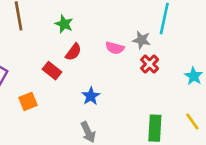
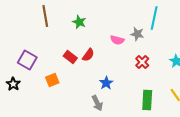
red semicircle: (73, 52) -> (88, 55), moved
red cross: (150, 64) -> (142, 62), moved
blue star: (91, 96) -> (106, 83), moved

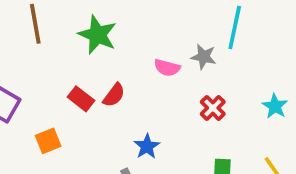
green star: (79, 22) -> (97, 35), size x1.5

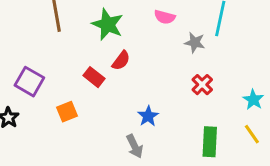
pink semicircle: (167, 68) -> (165, 17), moved
red semicircle: (114, 95) -> (121, 61), moved
cyan star: (275, 106) -> (253, 100), moved

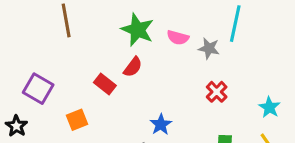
pink semicircle: (165, 17) -> (178, 38), moved
green star: (108, 24) -> (137, 30), moved

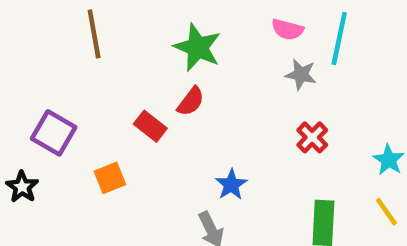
pink semicircle: (178, 38) -> (287, 29), moved

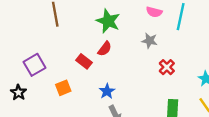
gray star: (301, 74) -> (150, 41), moved
purple square: (54, 133) -> (35, 65), turned 30
blue star: (231, 185) -> (107, 91), moved

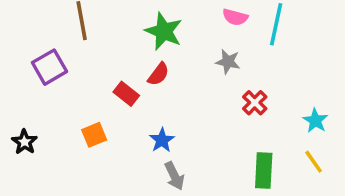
purple square: (35, 65) -> (50, 67), moved

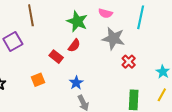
pink semicircle: (235, 17) -> (105, 13), moved
gray star: (228, 62) -> (113, 38), size x1.6
yellow line: (314, 162) -> (162, 95), turned 64

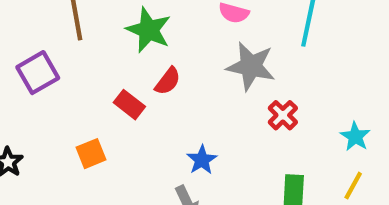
green star: (77, 21) -> (149, 30), moved
blue star: (76, 83) -> (202, 160), moved

